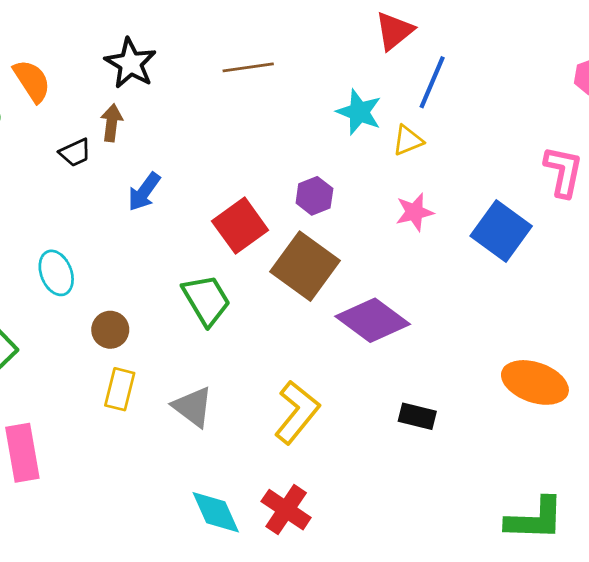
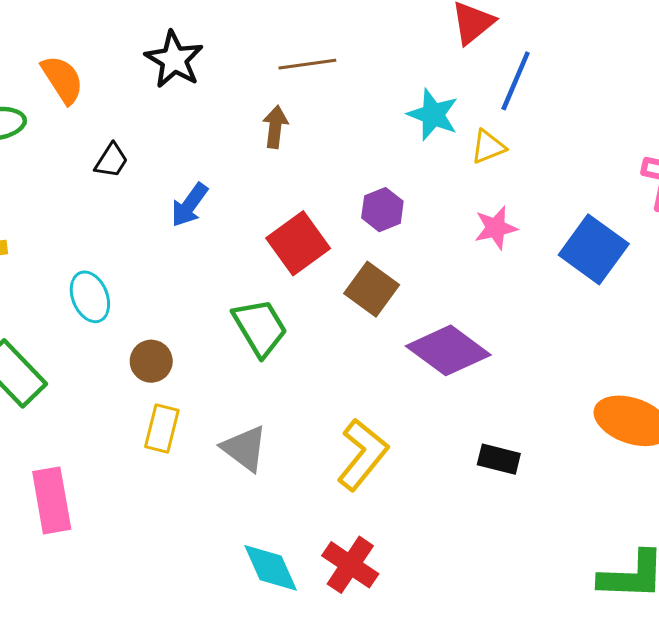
brown arrow: (112, 123) -> (275, 127), moved
black trapezoid: (75, 153) -> (111, 161), turned -32
brown square: (305, 266) -> (372, 289), size x0.7

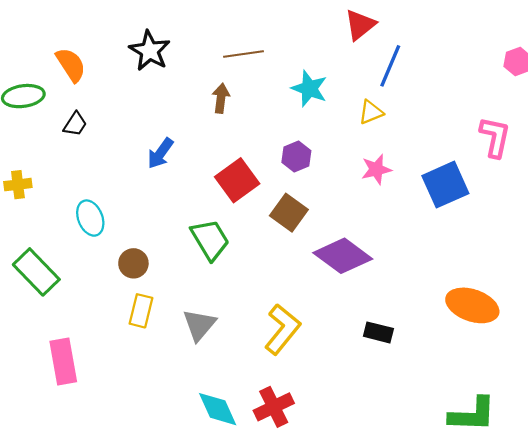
cyan star: (433, 115) -> (309, 89), moved
black trapezoid: (111, 161) -> (75, 124), moved
blue square: (594, 249) -> (445, 185), turned 30
gray triangle: (245, 448) -> (199, 325), turned 33
red cross: (350, 565) -> (274, 407), turned 30

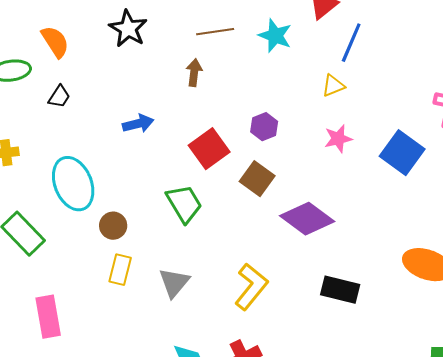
cyan star: (309, 89) -> (275, 36), moved
blue arrow: (160, 153) -> (138, 124), turned -140
blue square: (445, 185) -> (402, 153), turned -30
cyan ellipse: (90, 218) -> (73, 184), size x1.6
black rectangle: (378, 332) -> (340, 290), size x1.4

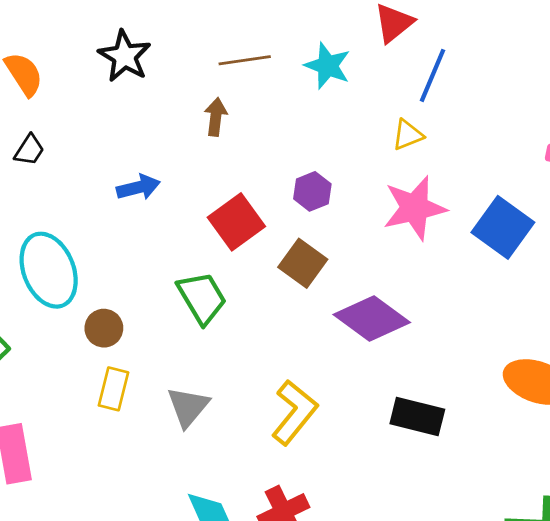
pink star: (338, 139) -> (415, 208), size x1.6

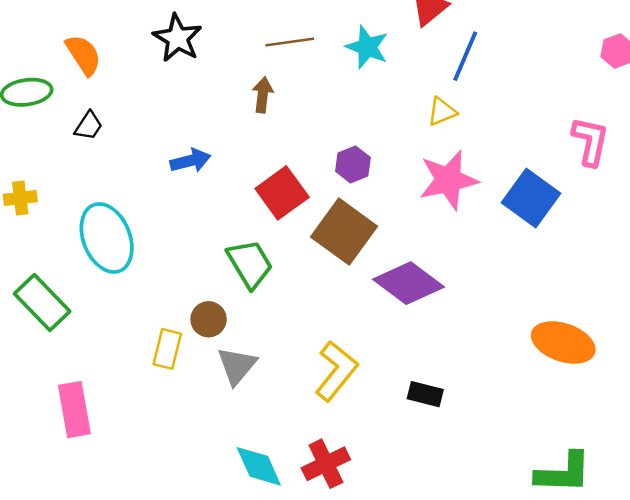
brown square: (303, 263) -> (344, 232), size x1.4
brown circle: (104, 328) -> (209, 319), moved
black rectangle: (417, 417) -> (425, 394), moved, size x0.7

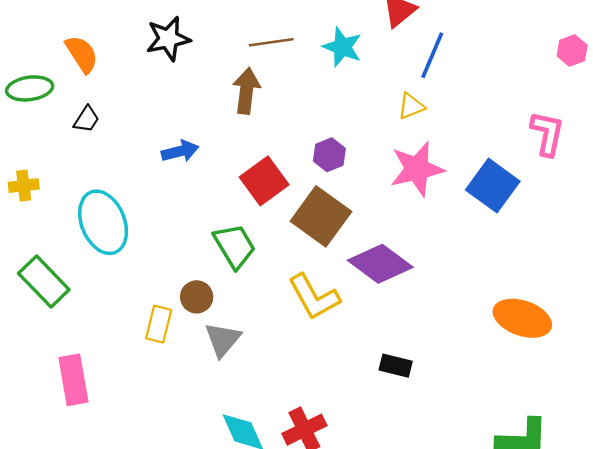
black star: (178, 38) -> (168, 39), turned 30
brown arrow: (263, 95) -> (246, 91), size x1.4
yellow L-shape: (336, 371) -> (314, 297), moved, turned 112

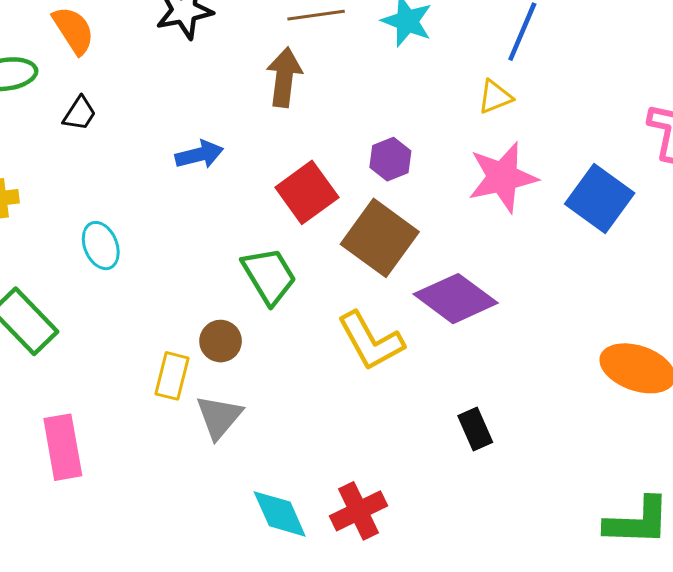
cyan ellipse: (103, 222) -> (101, 246), size x0.6
gray triangle: (223, 340) -> (219, 417), moved
black rectangle: (396, 366) -> (475, 429), turned 52

